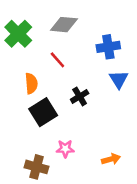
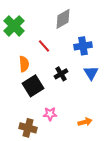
gray diamond: (64, 25) -> (63, 19), moved, turned -35
blue cross: (108, 47) -> (83, 46), moved
blue triangle: (119, 79) -> (91, 73), moved

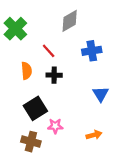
blue triangle: (91, 73) -> (101, 94), moved
black cross: (61, 74) -> (54, 75), moved, turned 32
black square: (33, 86) -> (35, 108), moved

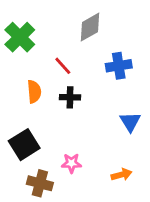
black square: (35, 108) -> (24, 145), moved

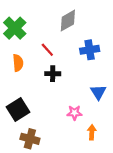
orange semicircle: (34, 92) -> (18, 63), moved
pink star: (71, 163) -> (74, 113), moved
orange arrow: (122, 175) -> (92, 132), turned -72

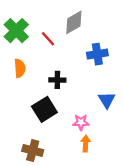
red line: (47, 50) -> (48, 39), moved
black square: (18, 109) -> (44, 109), moved
orange arrow: (92, 132) -> (86, 143), moved

